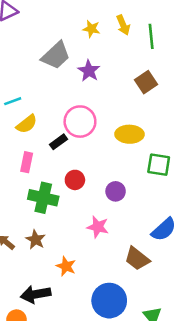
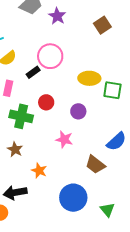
yellow ellipse: (130, 134) -> (89, 78), moved

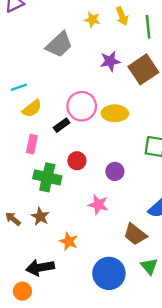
purple star: (57, 16) -> (110, 61), moved, turned 30
brown square: (102, 25) -> (143, 69), size x1.4
yellow ellipse: (89, 78) -> (115, 113), moved
green triangle: (107, 210) -> (149, 266), moved

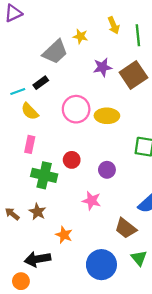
yellow star: (92, 20) -> (80, 36), moved
yellow semicircle: (32, 109) -> (30, 111), turned 84
black rectangle: (62, 125) -> (41, 83), moved

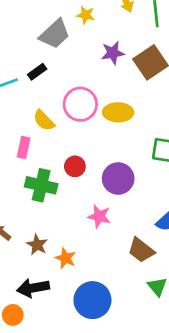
yellow semicircle: (30, 111) -> (44, 120), moved
purple circle: (107, 170) -> (118, 179), size x1.5
brown star: (37, 212) -> (37, 245), moved
blue circle: (101, 265) -> (92, 300), moved

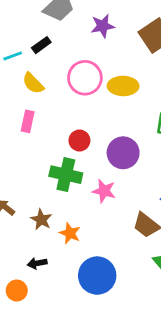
purple star: (113, 53) -> (103, 26), moved
yellow semicircle: (44, 120) -> (33, 83), moved
green cross: (41, 185) -> (66, 175), moved
black arrow: (33, 288) -> (37, 263), size x0.6

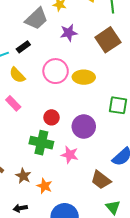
pink rectangle: (28, 121) -> (13, 103), turned -56

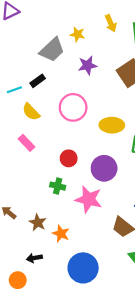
yellow ellipse: (84, 77) -> (112, 125), moved
green cross: (41, 143) -> (58, 186), size x0.6
pink star: (70, 155) -> (89, 199), size x1.4

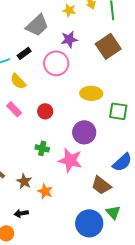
yellow star: (77, 34) -> (69, 10), moved
pink circle: (73, 107) -> (56, 63), moved
red circle: (69, 158) -> (45, 111), moved
blue circle: (83, 268) -> (89, 223), moved

